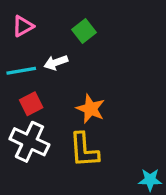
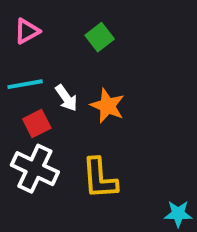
white arrow: (56, 62) -> (66, 98), moved, turned -105
orange star: (91, 109) -> (107, 106), moved

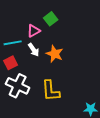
pink triangle: (27, 31) -> (34, 31), moved
red square: (37, 123) -> (11, 63), moved

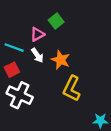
cyan line: (13, 43) -> (14, 48), turned 30
yellow L-shape: (51, 91) -> (72, 89), moved, turned 30

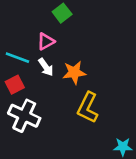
green square: (56, 21) -> (62, 13), moved
orange star: (61, 60) -> (74, 72), turned -30

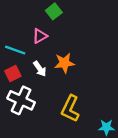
white arrow: (46, 67) -> (40, 69), moved
yellow L-shape: (88, 108) -> (70, 109), moved

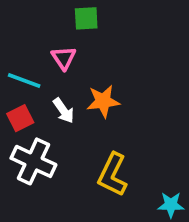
green square: (54, 11) -> (86, 18), turned 35
pink triangle: (40, 36) -> (64, 58), turned -35

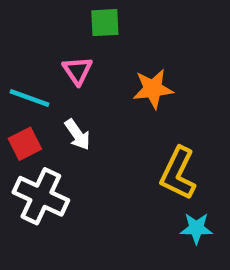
orange star: (103, 101) -> (153, 89), moved
yellow L-shape: (113, 175) -> (178, 173), moved
cyan star: (171, 205) -> (196, 228), moved

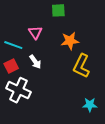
green square: (105, 23) -> (58, 10), moved
yellow L-shape: (178, 173) -> (81, 66), moved

